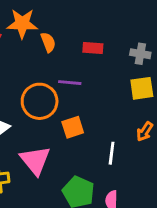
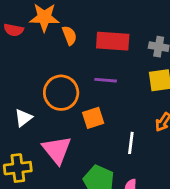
red rectangle: (93, 48) -> (113, 41), size x1.6
purple line: (70, 83) -> (106, 80), moved

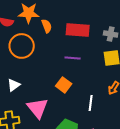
orange circle: (61, 93) -> (22, 46), moved
orange square: (93, 118) -> (64, 85), turned -35

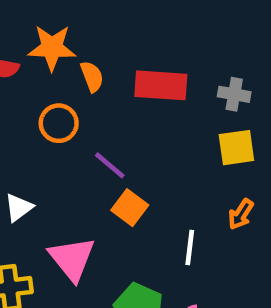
orange circle: (22, 46) -> (59, 123), moved, size x0.7
purple line: (73, 58) -> (110, 165), moved, turned 35

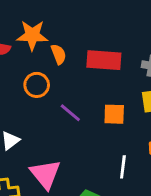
orange square: (130, 208) -> (114, 114), moved, turned -35

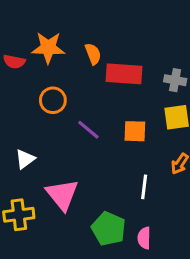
orange semicircle: (59, 54) -> (93, 54), moved

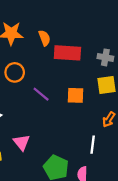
white line: (144, 187) -> (93, 145), moved
pink triangle: (62, 195) -> (22, 142), size x0.7

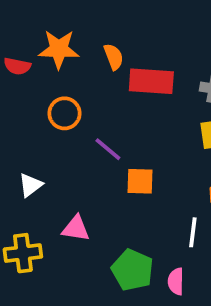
orange square: (75, 95) -> (140, 181), moved
pink triangle: (22, 142) -> (76, 229), turned -42

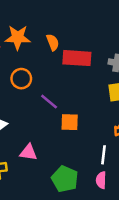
pink semicircle: (176, 281) -> (101, 180), moved

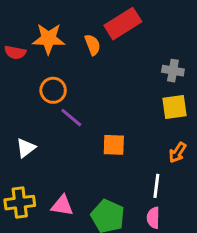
red rectangle: (77, 58) -> (123, 24), moved, turned -36
purple line: (49, 102) -> (71, 118), moved
pink triangle: (29, 152) -> (62, 206), moved

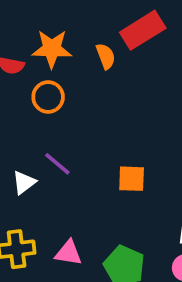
orange circle: (53, 90) -> (48, 97), moved
purple line: (71, 118) -> (57, 164), moved

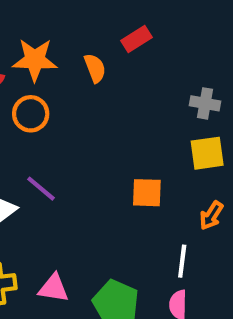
red rectangle: (143, 30) -> (137, 39), size x0.6
orange square: (132, 179) -> (147, 193), moved

